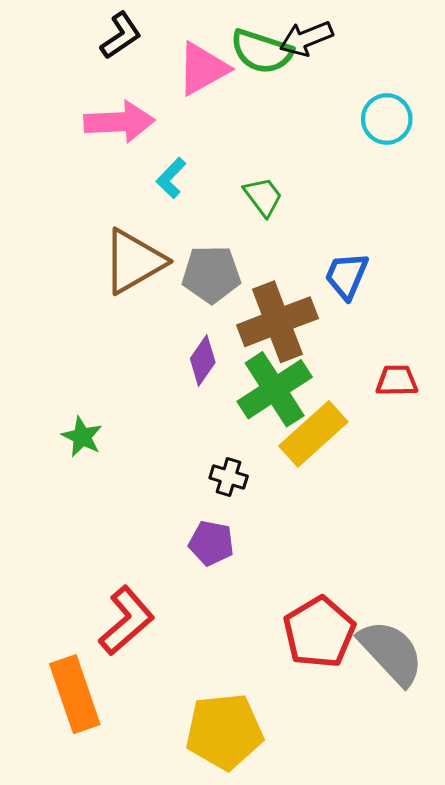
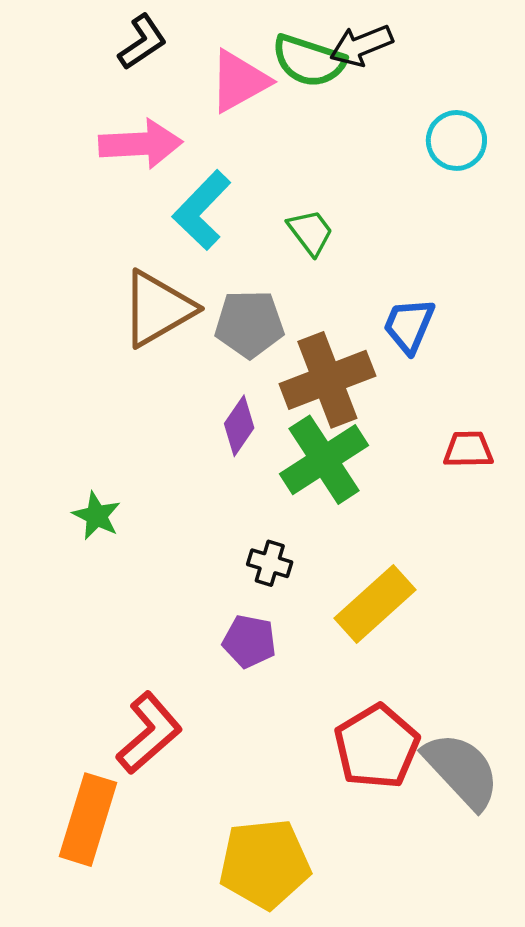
cyan L-shape: (171, 178) -> (202, 210), size x1.6
yellow rectangle: (313, 434) -> (375, 604), moved
orange rectangle: (75, 694) -> (88, 820), turned 36

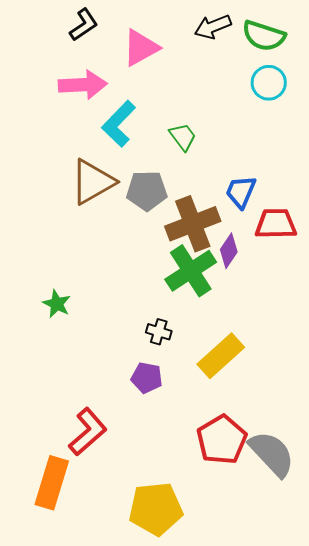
green semicircle: (309, 61) -> (264, 36), moved
purple diamond: (239, 426) -> (229, 251), moved
red trapezoid: (468, 449) -> (276, 224), moved, size x1.4

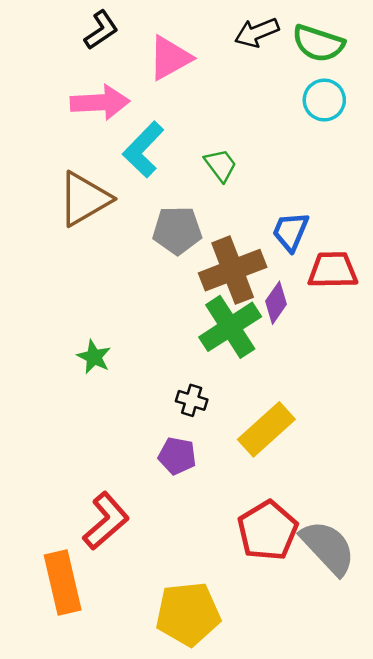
brown triangle: (93, 182) -> (84, 199), moved
green star: (57, 304) -> (94, 357), moved
orange rectangle: (52, 483) -> (63, 583), turned -30

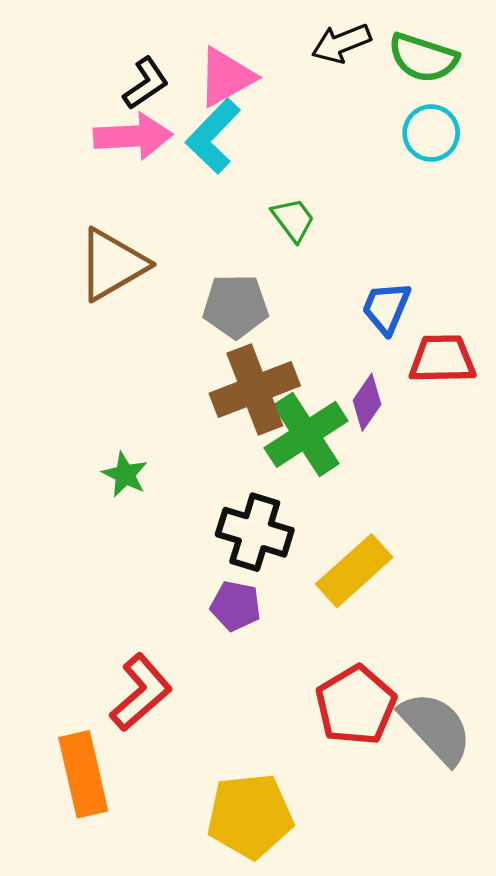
black L-shape: (101, 30) -> (146, 83), moved
cyan L-shape: (143, 149) -> (213, 136), moved
brown cross: (233, 270) -> (255, 390), moved
black cross: (192, 400) -> (255, 532), size x1.8

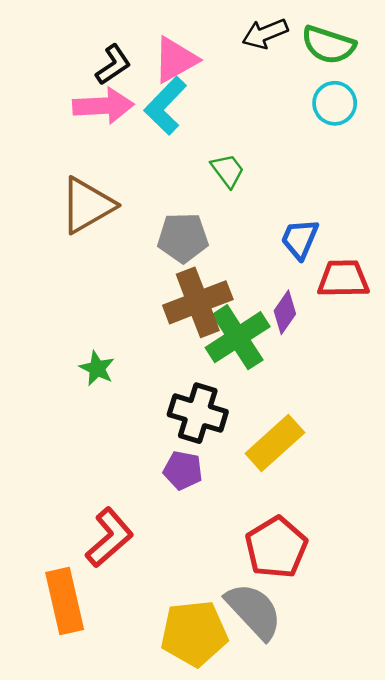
gray semicircle: (436, 728) -> (254, 611), moved

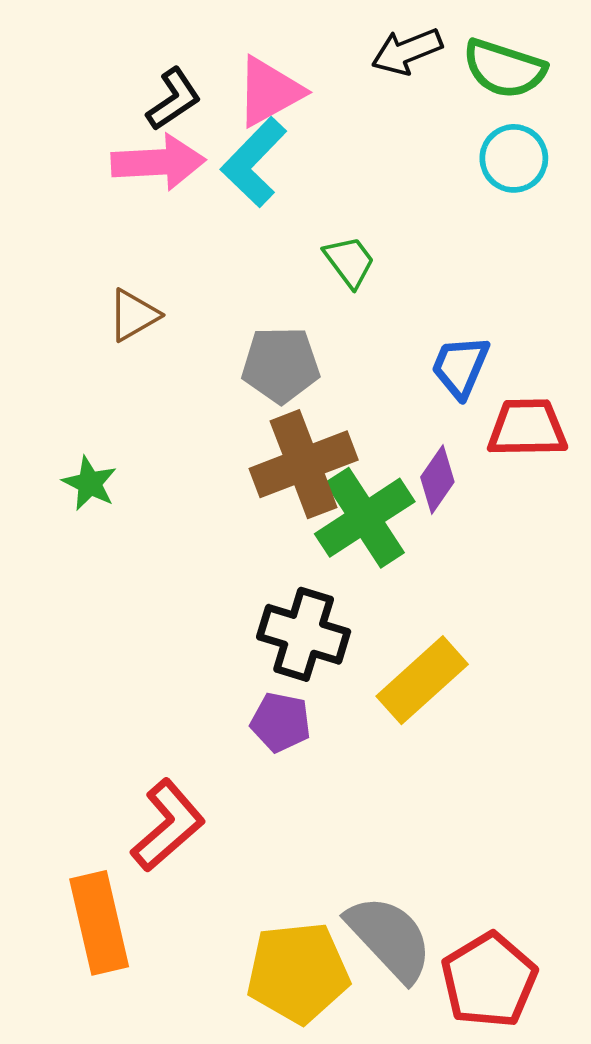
brown triangle: (87, 205) -> (134, 315), size x0.6
green star: (97, 368) -> (90, 483), moved
red pentagon: (276, 547) -> (489, 980), moved

